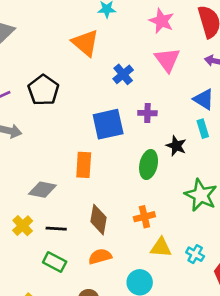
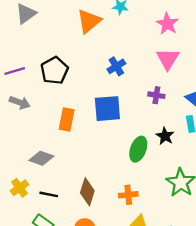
orange triangle: (85, 43) -> (89, 21), moved, turned 32
blue cross: (123, 74) -> (116, 66), moved
purple cross: (147, 113) -> (156, 95), moved
orange rectangle: (84, 165) -> (67, 119), moved

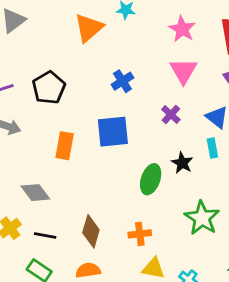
purple cross: (156, 95) -> (171, 114), turned 35
gray diamond: (41, 158) -> (35, 193), turned 35

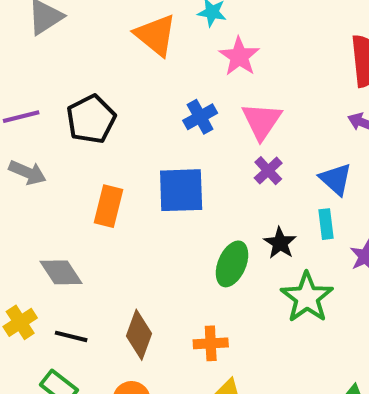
orange triangle: (89, 28) -> (156, 35), turned -44
pink star: (182, 29) -> (239, 56), moved
pink triangle: (183, 71) -> (262, 121), moved
green star: (202, 218) -> (307, 297), moved

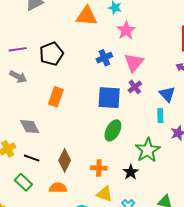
orange triangle: (156, 35) -> (87, 16), turned -40
blue square: (181, 190) -> (109, 98), moved
black star: (280, 243) -> (131, 172), moved

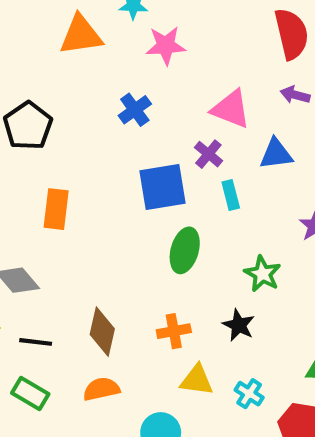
pink star: (126, 30) -> (166, 46), turned -30
pink triangle: (134, 63) -> (231, 109), moved, turned -35
blue triangle: (167, 94) -> (276, 154), turned -42
cyan rectangle: (160, 116) -> (231, 195), moved
green star: (148, 150) -> (263, 274), size x0.7

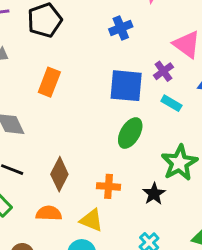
cyan rectangle: (231, 195) -> (171, 103), turned -60
green star: (263, 274) -> (179, 163), size x1.4
yellow triangle: (197, 380) -> (91, 220), moved

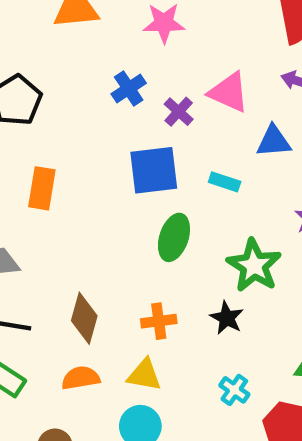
purple cross: (163, 71) -> (179, 112), moved

